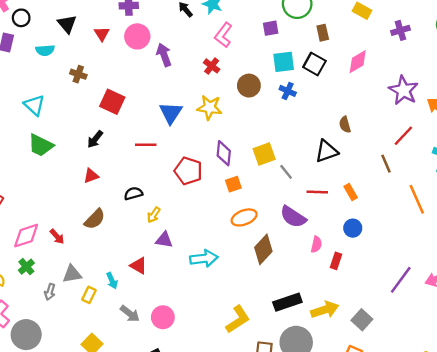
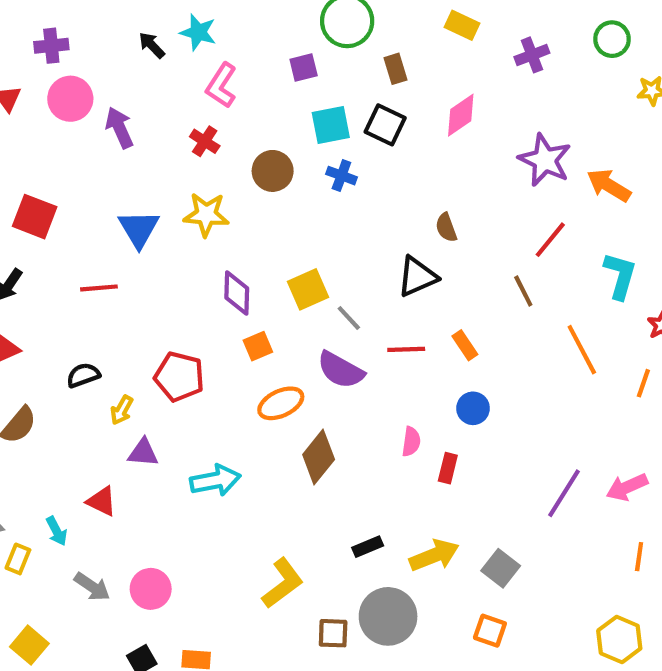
red pentagon: (188, 171) -> (179, 377), moved
purple semicircle: (293, 217) -> (341, 370), moved
black rectangle: (287, 302) -> (368, 547), size x0.6

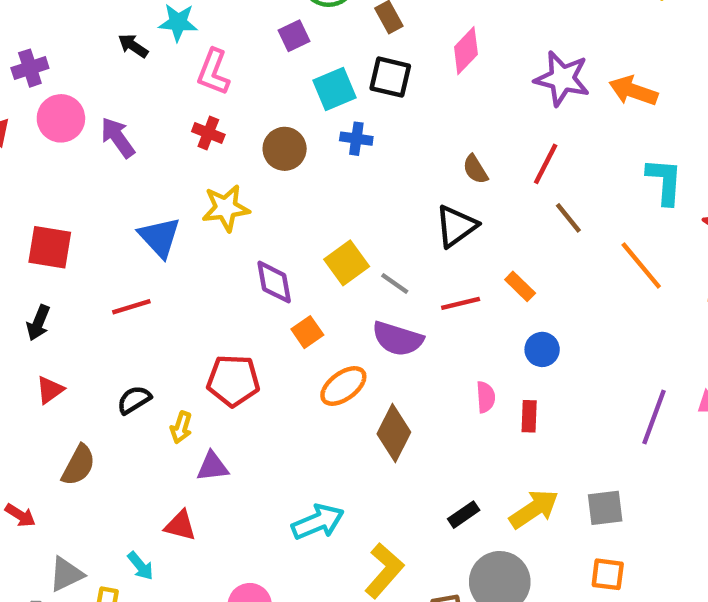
red line: (550, 240) -> (546, 164), moved
cyan arrow: (215, 480) -> (318, 522), moved
gray square: (501, 568) -> (605, 508), turned -33

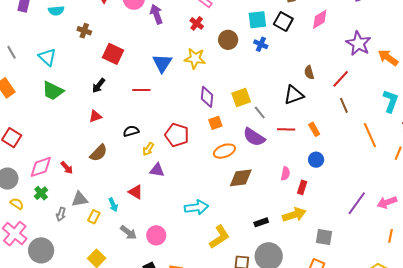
brown diamond: (394, 433) -> (241, 178), turned 40
yellow arrow: (534, 509) -> (294, 215), moved

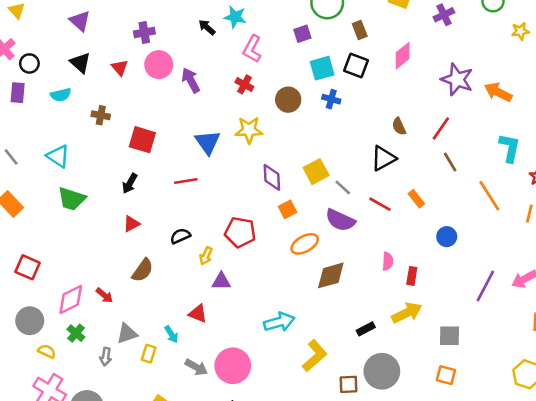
red line: (286, 129) -> (380, 204), turned 36
blue circle: (316, 160) -> (447, 237), moved
pink circle: (156, 235) -> (233, 366), size x1.4

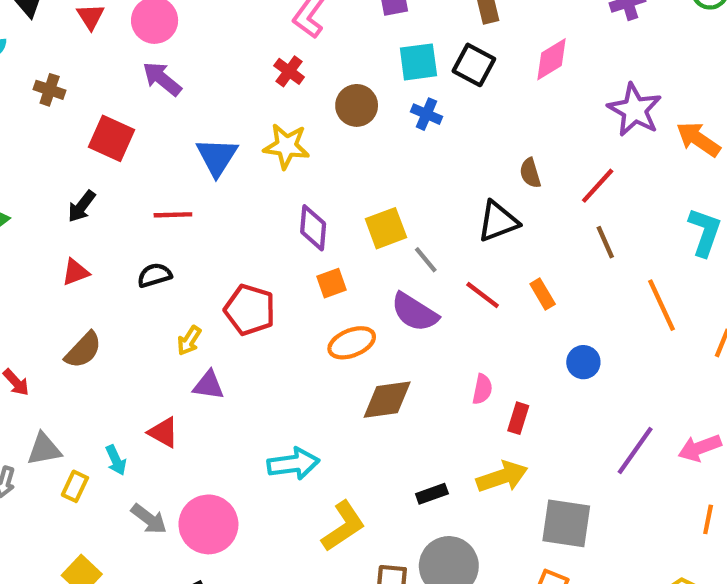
purple arrow: (191, 80) -> (162, 79), moved, turned -30
black semicircle: (180, 236) -> (154, 275), moved
gray square: (450, 336) -> (566, 523), size x1.4

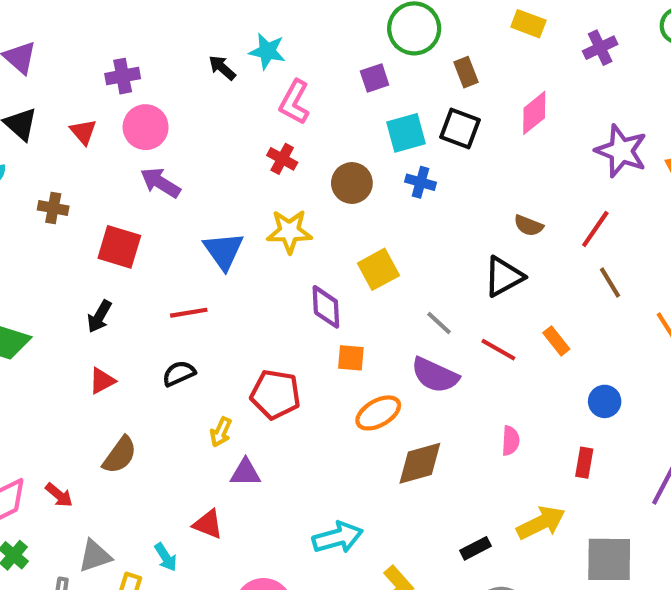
brown semicircle: (530, 173) -> (529, 226), turned -44
yellow square: (386, 228) -> (378, 269), moved
orange square: (332, 283) -> (351, 358), turned 32
red rectangle: (518, 418) -> (584, 463), moved

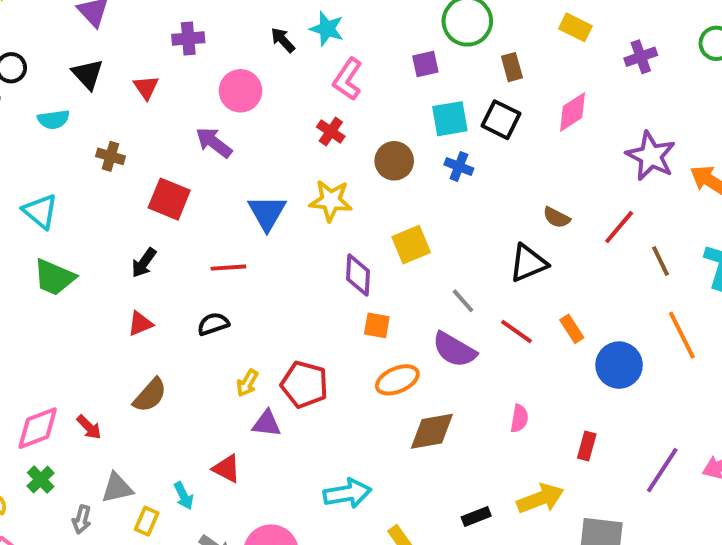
pink circle: (146, 127) -> (240, 91), moved
brown line: (610, 283) -> (661, 261), moved
red pentagon: (275, 394) -> (304, 384), moved
blue circle: (605, 401) -> (619, 365), moved, size x1.5

